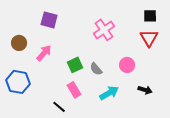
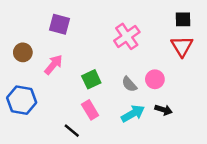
gray semicircle: (96, 69) -> (129, 84), moved
black arrow: (145, 90) -> (163, 110), moved

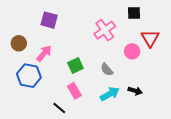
black square: (183, 19) -> (134, 13), moved
pink circle: (155, 79) -> (132, 51), moved
blue hexagon: (22, 100) -> (29, 76), moved

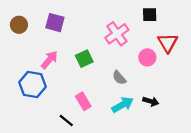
brown circle: (19, 43) -> (19, 25), moved
green square: (75, 66) -> (84, 59), moved

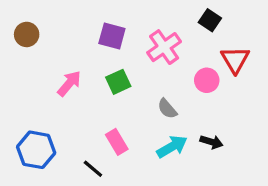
black square: (150, 15) -> (210, 20), turned 35
purple square: (55, 23) -> (112, 36), moved
blue hexagon: (32, 84) -> (36, 150), moved

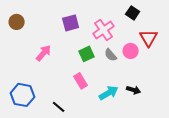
purple square: (112, 36) -> (71, 23), turned -30
green square: (118, 82) -> (87, 54), moved
gray semicircle: (167, 109) -> (111, 55), moved
pink rectangle: (117, 142) -> (81, 81), moved

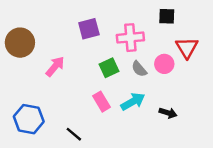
black square: (133, 13) -> (167, 16), turned -32
brown circle: (17, 22) -> (20, 43), moved, size x1.5
pink cross: (104, 30) -> (130, 38), turned 30
cyan arrow: (109, 93) -> (133, 102), moved

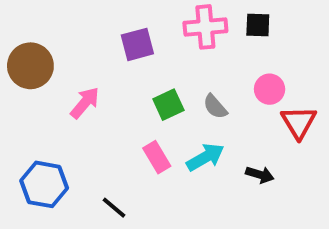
pink cross: (130, 38) -> (205, 27), moved
red triangle: (187, 48) -> (299, 122), moved
pink circle: (164, 64) -> (270, 89), moved

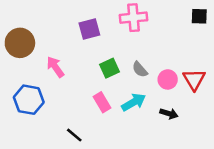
black square: (258, 25) -> (199, 16), moved
pink circle: (270, 89) -> (168, 79), moved
pink arrow: (85, 103) -> (55, 67), turned -75
blue hexagon: (44, 184) -> (29, 100), moved

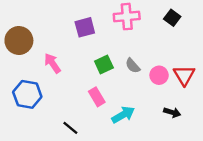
black square: (199, 16) -> (172, 18), moved, turned 35
cyan arrow: (134, 102) -> (123, 115), moved
black arrow: (169, 114) -> (172, 112), moved

